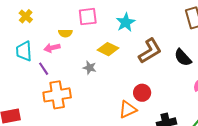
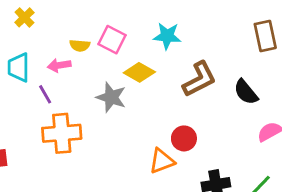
pink square: (88, 17) -> (112, 40), moved, turned 30
cyan star: (126, 22) -> (167, 36), turned 30
gray star: (90, 68) -> (111, 97), size x1.5

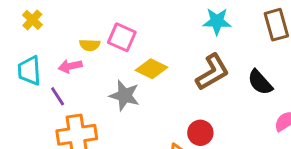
cyan star: (167, 36) -> (217, 21), moved

